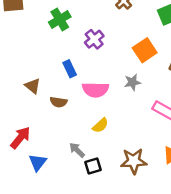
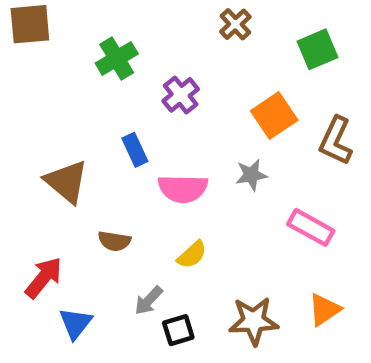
brown triangle: (33, 86) -> (66, 182), size x1.5
brown semicircle: (59, 102) -> (114, 241), moved
gray arrow: (77, 150) -> (149, 300), turned -91

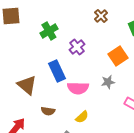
blue rectangle: (135, 150) -> (57, 71), size x1.5

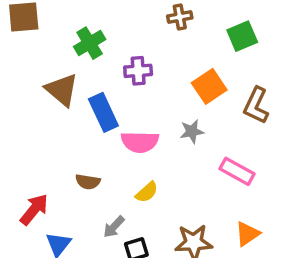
brown cross: (101, 16) -> (180, 17), turned 32
purple cross: (77, 47) -> (138, 71), turned 35
brown triangle: (27, 85) -> (62, 90), moved

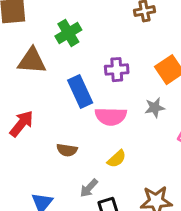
purple cross: (138, 71) -> (117, 70), moved
brown triangle: (62, 90) -> (32, 61), moved, turned -36
red arrow: (34, 210) -> (22, 124), moved

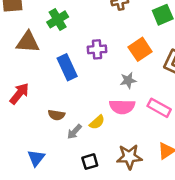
pink semicircle: (111, 116) -> (122, 107), moved
gray arrow: (89, 188) -> (74, 132), moved

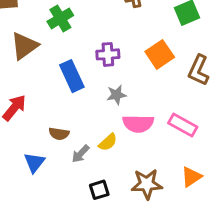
brown triangle: (28, 42) -> (24, 46), turned -40
gray star: (128, 80) -> (117, 95), moved
blue triangle: (36, 158) -> (34, 162), moved

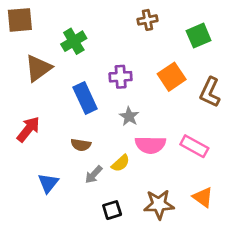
gray star: (117, 95) -> (129, 116), turned -30
brown semicircle: (59, 134) -> (81, 145), moved
orange triangle: (191, 177) -> (203, 197), turned -50

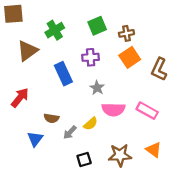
brown cross: (148, 20) -> (126, 33), moved
green square: (199, 36) -> (97, 26), moved
brown semicircle: (81, 145) -> (51, 118), moved

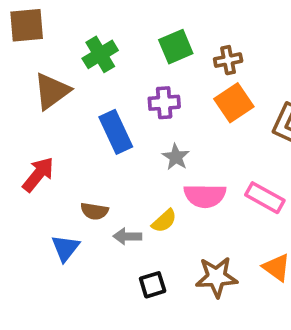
gray arrow: (70, 132) -> (127, 236), turned 48

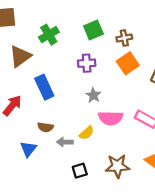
blue rectangle: (116, 132) -> (44, 87), moved

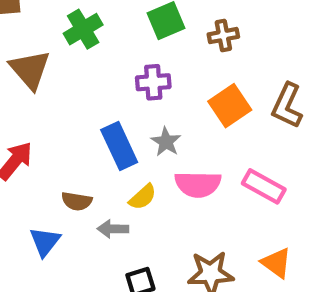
brown triangle: (20, 56) -> (30, 70), turned -35
orange square: (128, 63) -> (230, 106), moved
blue rectangle: (44, 87) -> (119, 146), moved
yellow semicircle: (87, 133) -> (143, 197), moved

